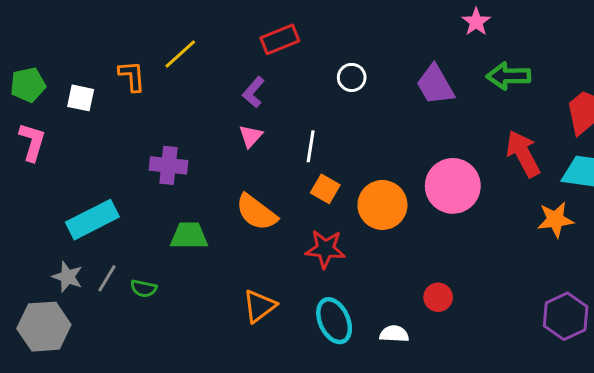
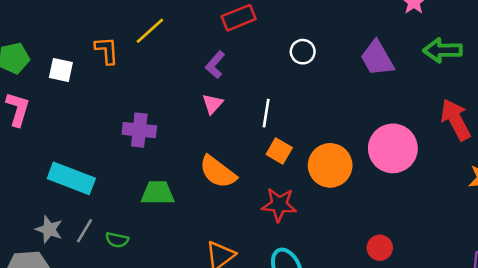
cyan rectangle: (92, 220) -> (71, 178), turned 48

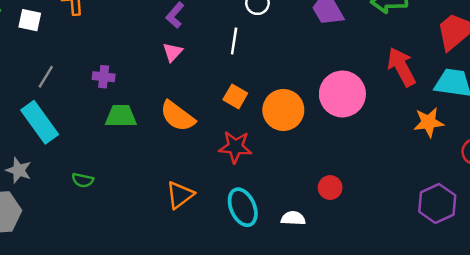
white line: (266, 113) -> (234, 41), moved
purple cross: (139, 130) -> (104, 77), size x0.7
cyan rectangle: (71, 178) -> (40, 122), turned 33
green trapezoid: (158, 193) -> (121, 116), moved
gray line: (84, 231) -> (46, 77), moved

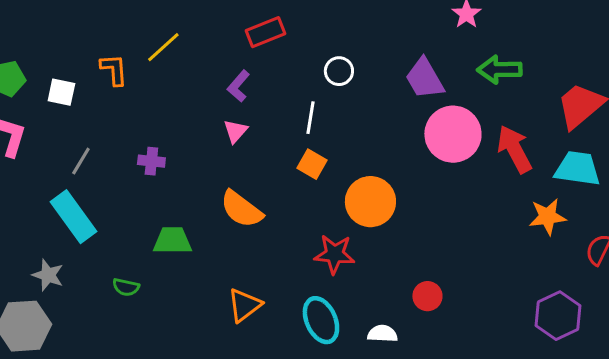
pink circle: (342, 94) -> (453, 134), moved
orange square: (235, 96) -> (312, 164), moved
green trapezoid: (121, 116) -> (172, 241), moved
red star: (235, 147) -> (334, 254), moved

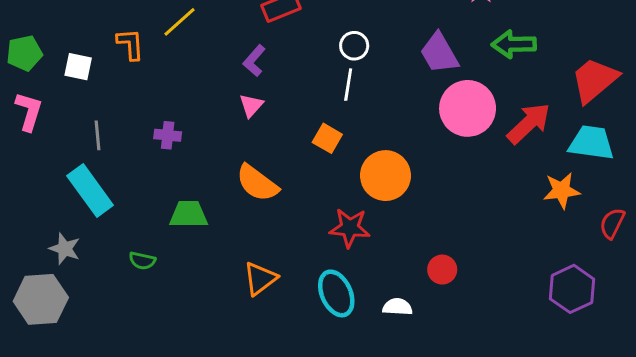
white line: (310, 118) -> (348, 85), moved
red arrow: (514, 149) -> (529, 123), turned 75
gray line: (81, 161) -> (98, 135), turned -36

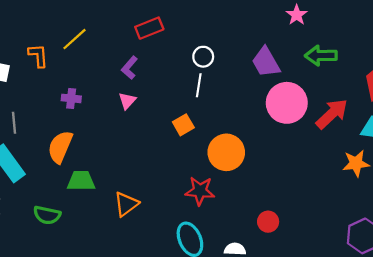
purple cross: (168, 135) -> (71, 98), moved
orange square: (327, 138) -> (183, 125), turned 30
orange semicircle: (257, 183) -> (60, 147), moved, turned 76
green semicircle: (142, 261) -> (47, 215), size x1.4
orange triangle: (260, 279) -> (126, 204), moved

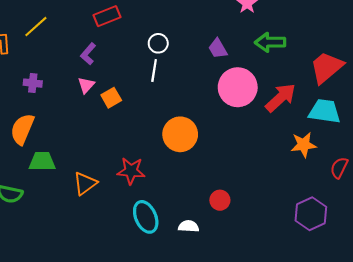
purple trapezoid: (266, 62) -> (218, 49), size x0.7
orange square: (183, 125) -> (111, 98), moved
red star: (200, 191) -> (131, 171), moved

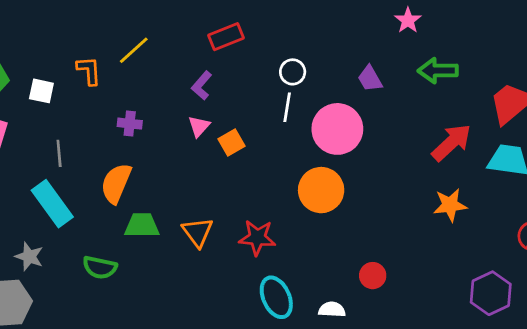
pink circle: (238, 87) -> (337, 129), moved
orange star: (304, 145) -> (450, 205), moved
orange triangle: (85, 183) -> (198, 232), moved, turned -30

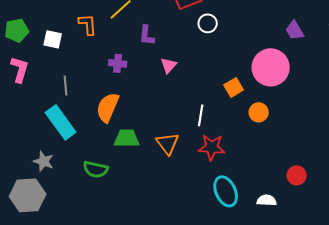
white circle: (293, 72) -> (208, 23), moved
purple L-shape: (202, 86) -> (147, 35), moved, turned -35
white line: (287, 107) -> (201, 115), moved
orange square: (231, 143) -> (234, 87), moved
orange circle: (321, 190) -> (259, 112), size x0.6

